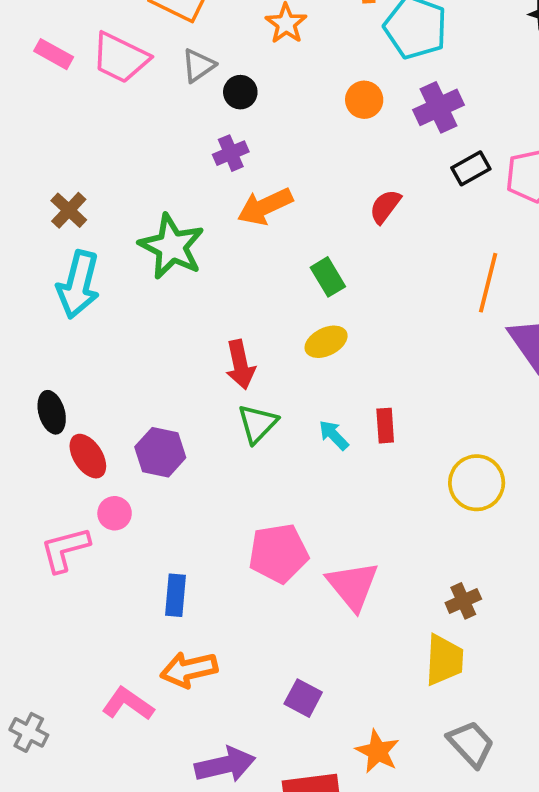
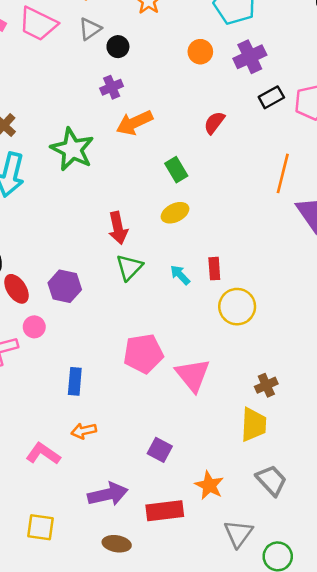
yellow circle: (477, 483) -> (237, 307), moved
orange arrow: (189, 670) -> (84, 431), size x0.7

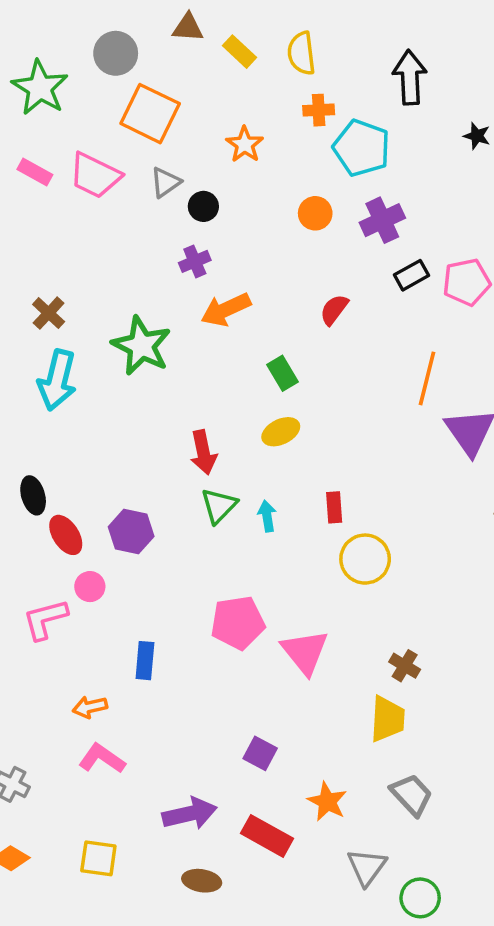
cyan arrow: (180, 275) -> (267, 516), moved, turned 35
brown cross: (266, 385) -> (405, 666), turned -35
orange arrow: (84, 431) -> (90, 707), moved
red rectangle: (165, 511) -> (267, 836), turned 36

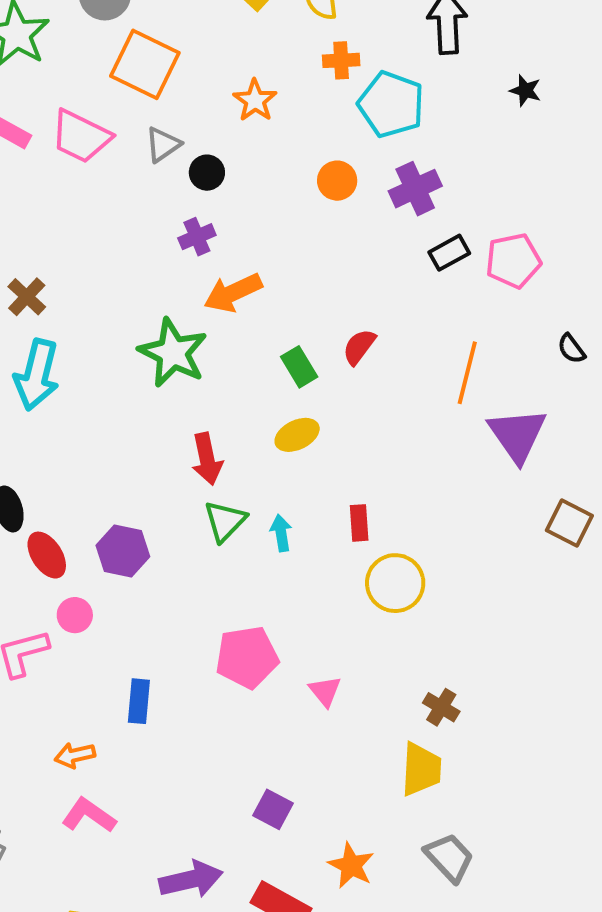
red semicircle: (334, 310) -> (359, 347), moved
green star: (141, 346) -> (173, 353), moved
pink triangle: (305, 652) -> (325, 691), size x0.6

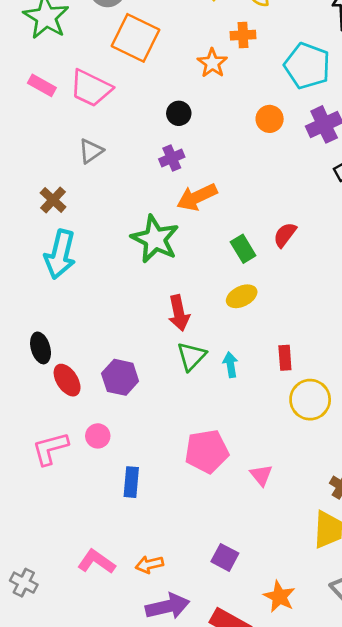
orange cross: (341, 60) -> (243, 35), moved
gray triangle: (163, 145) -> (91, 151), moved
pink circle: (75, 615) -> (98, 436), moved
orange arrow: (75, 755) -> (149, 564), moved

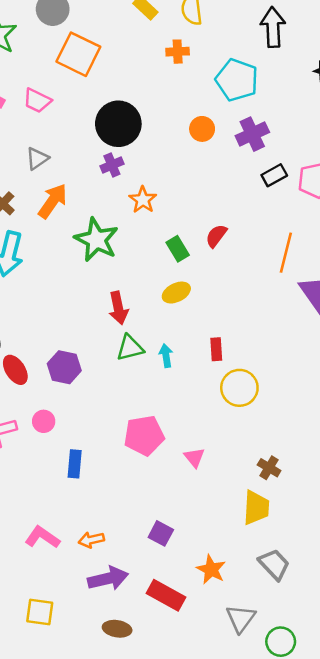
orange star: (212, 63) -> (143, 200), moved
pink trapezoid: (91, 88) -> (37, 101), size x0.7
black circle: (179, 113) -> (118, 124), size x2.0
orange arrow: (197, 197) -> (53, 201), moved, turned 150
green triangle: (191, 356) -> (130, 348), turned 32

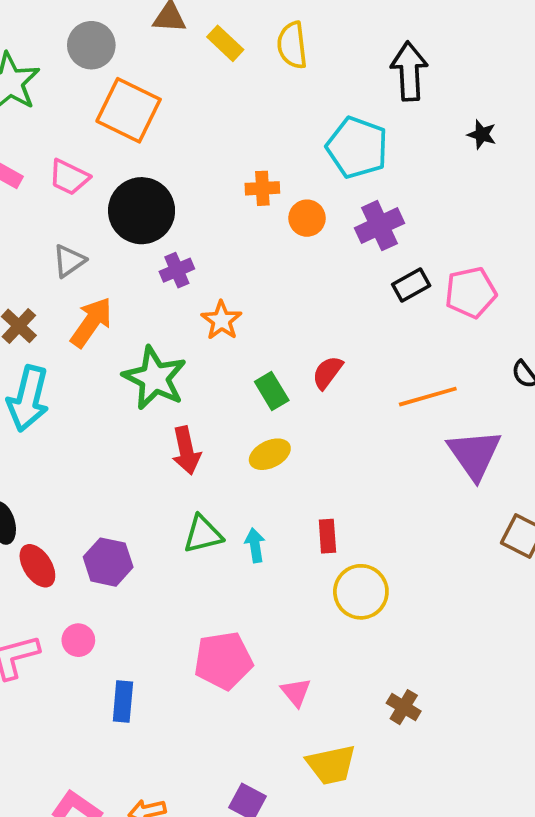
orange cross: (178, 52) -> (262, 188), moved
black circle: (118, 124) -> (142, 211), moved
orange line: (286, 253) -> (428, 397), turned 60
red arrow: (118, 308) -> (186, 450), moved
yellow trapezoid: (256, 508) -> (331, 765), moved, turned 75

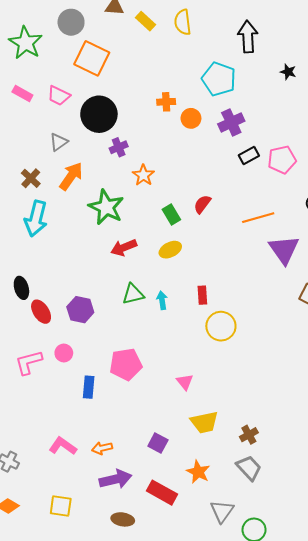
red arrow: (186, 450) -> (124, 248), turned 80
pink pentagon: (223, 661) -> (126, 364), moved
brown cross: (404, 707) -> (249, 435), moved, turned 30

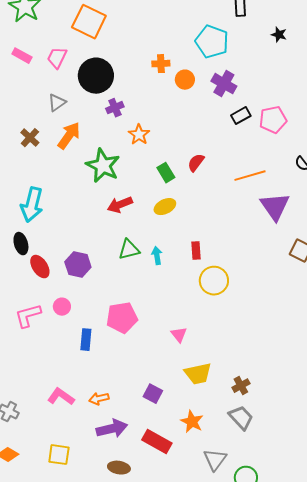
pink trapezoid: (59, 96) -> (57, 58), turned 90
purple cross: (231, 122) -> (224, 84), turned -35
cyan arrow: (36, 219) -> (32, 205), moved

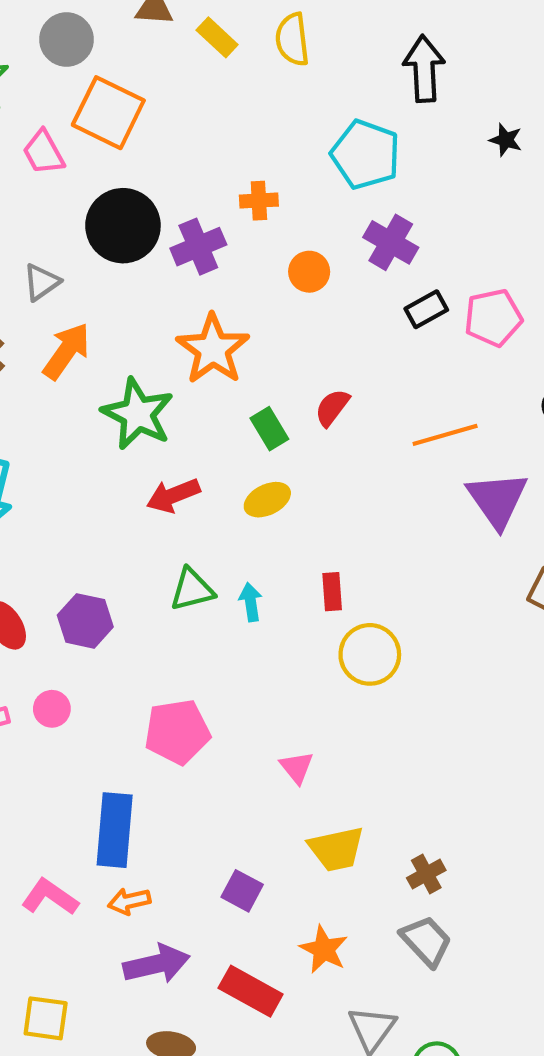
pink trapezoid: (57, 58) -> (43, 152), moved, turned -55
orange circle: (185, 80) -> (309, 272), moved
purple cross: (115, 108) -> (198, 247), moved, size x1.4
orange star: (139, 135) -> (213, 349), size x1.6
blue rectangle: (86, 340) -> (115, 830), moved, size x1.6

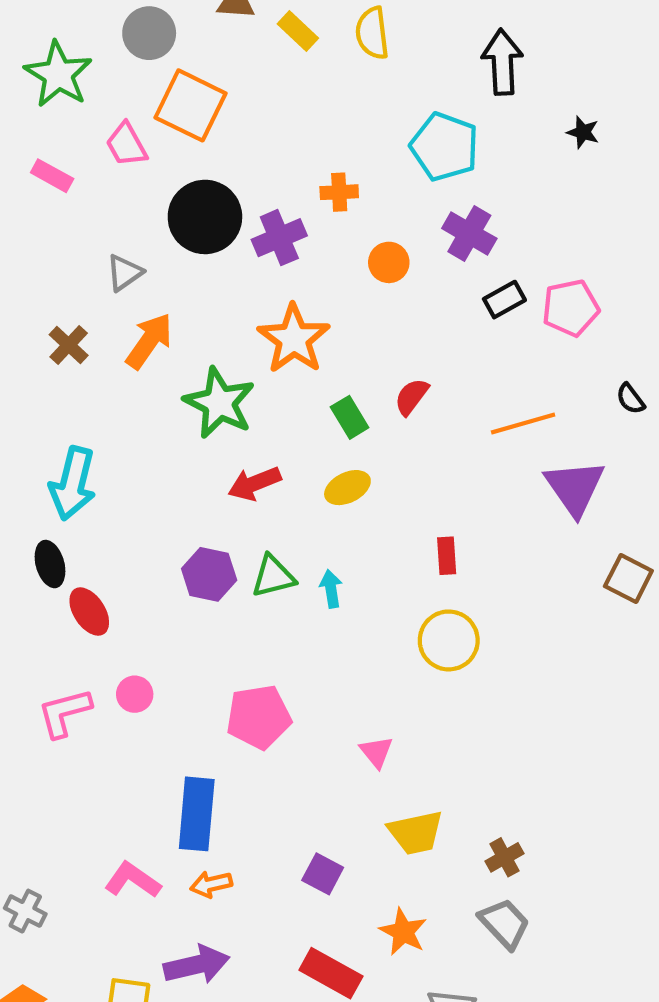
red rectangle: (332, 592) -> (447, 556), moved
purple hexagon: (85, 621) -> (209, 574), moved
purple arrow: (156, 964) -> (197, 965), moved

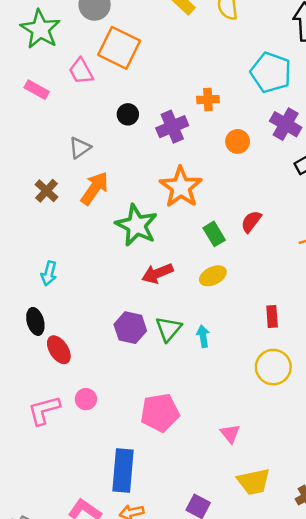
black circle: (205, 217) -> (128, 114), size x0.5
cyan arrow: (73, 483) -> (49, 273), size x0.6
green triangle: (273, 576) -> (169, 329), turned -36

